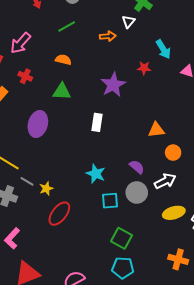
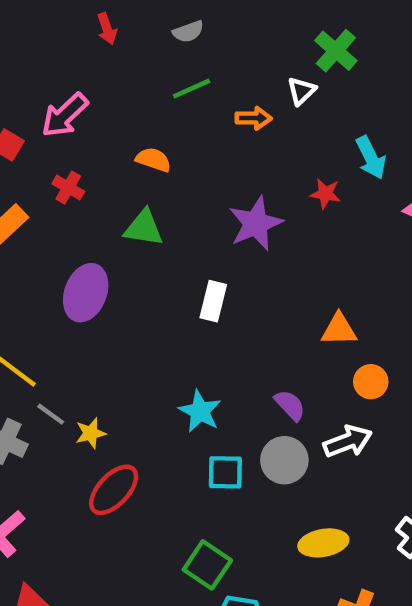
green line: (67, 27) -> (192, 89), moved
yellow ellipse: (174, 213) -> (323, 543), moved
green square: (121, 238) -> (207, 565), moved

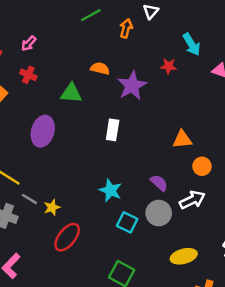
pink arrow: (65, 115) -> (29, 43), moved, size x0.6
orange arrow: (254, 118) -> (126, 28), turned -72
orange semicircle: (153, 160) -> (100, 68), moved
cyan square: (225, 472) -> (127, 222), turned 30

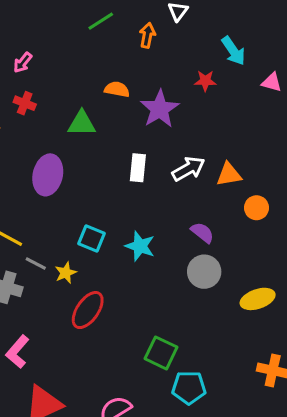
white arrow: (192, 200) -> (189, 169), moved
cyan square: (127, 222) -> (91, 239), moved
yellow ellipse: (184, 256) -> (258, 299), moved

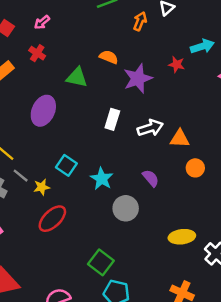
cyan arrow: (233, 51) -> (202, 46), turned -85
gray circle: (204, 272) -> (126, 208), moved

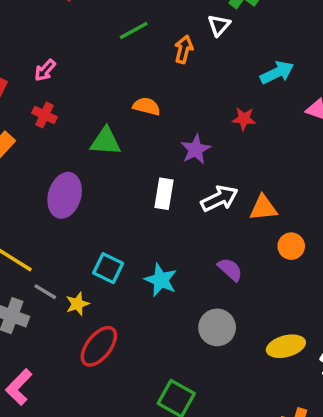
red star: (177, 64) -> (244, 119), moved
purple star: (138, 79) -> (196, 149), moved, size x0.7
gray circle: (126, 208) -> (217, 327), moved

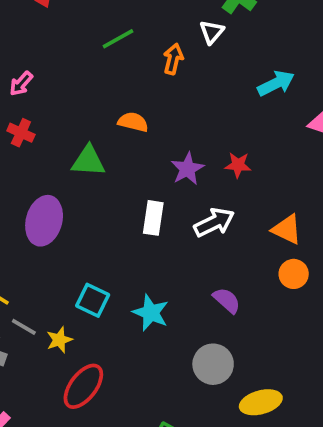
red star: (244, 119) -> (238, 165), moved
orange triangle: (263, 208) -> (287, 229), moved, turned 32
yellow ellipse: (286, 346) -> (261, 402), moved

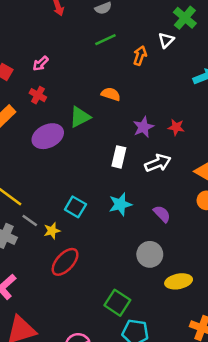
green triangle: (88, 161) -> (80, 117), turned -35
purple ellipse: (44, 221) -> (48, 136), moved, turned 44
cyan star: (151, 313) -> (120, 204), moved, turned 30

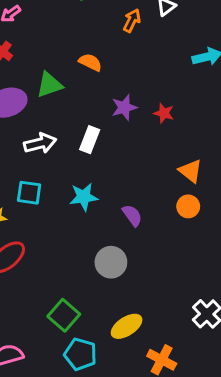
white arrow: (158, 163) -> (40, 143), moved
cyan square: (75, 207) -> (29, 193), turned -30
yellow ellipse: (179, 281) -> (127, 326), moved, turned -30

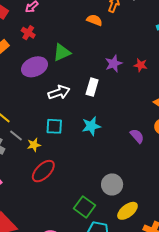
orange semicircle: (90, 62) -> (94, 20), moved
purple semicircle: (132, 215) -> (137, 136), moved
gray circle: (111, 262) -> (112, 184), moved

